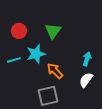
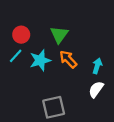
cyan line: (14, 60) -> (16, 56), moved, turned -32
orange arrow: (55, 71) -> (68, 59), moved

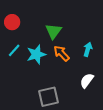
red circle: (21, 35) -> (12, 22), moved
cyan arrow: (97, 66) -> (88, 49), moved

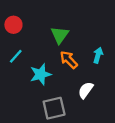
cyan star: (36, 54) -> (41, 74), moved
white semicircle: (87, 81) -> (86, 90), moved

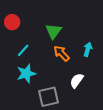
cyan line: (16, 56) -> (23, 50), moved
cyan star: (41, 74) -> (26, 74), moved

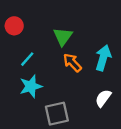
cyan arrow: (88, 49) -> (103, 58), size x1.5
white semicircle: (77, 81) -> (103, 98), moved

